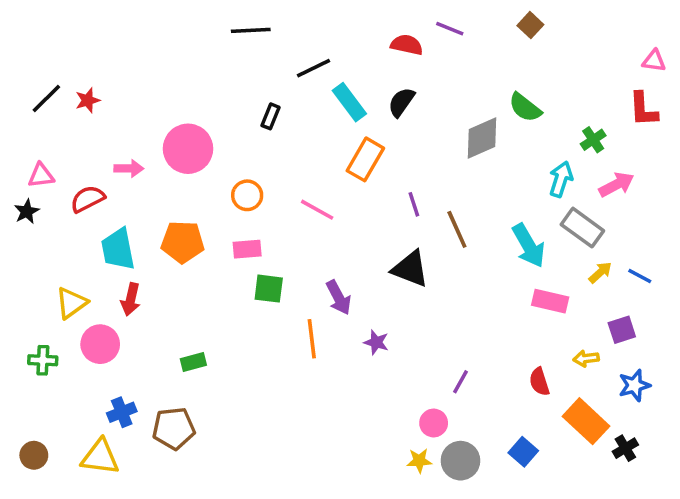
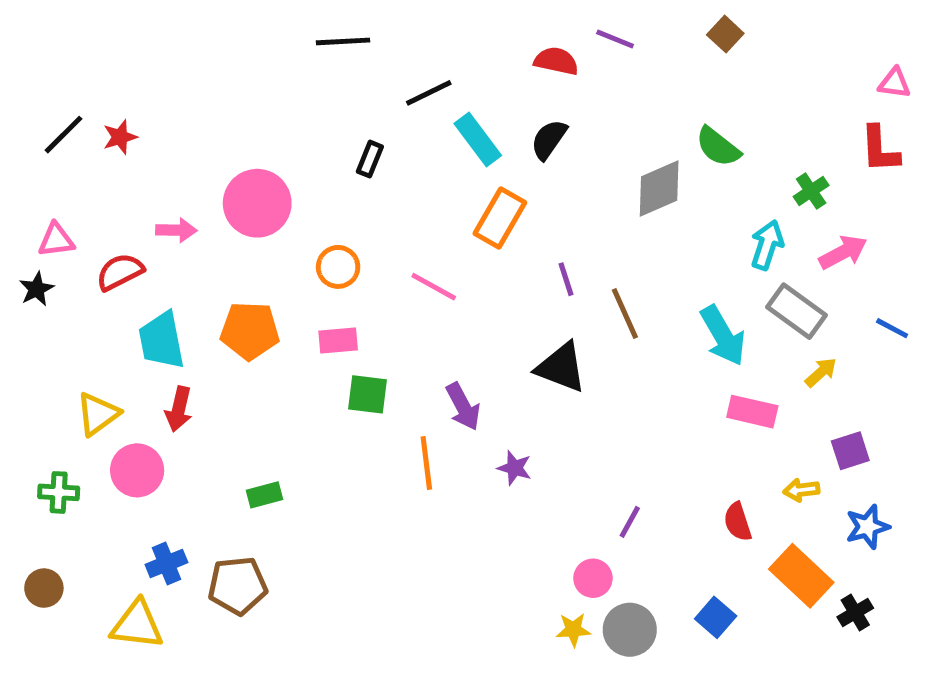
blue line: (640, 276) -> (892, 328), moved
brown circle: (34, 455) -> (44, 588), moved

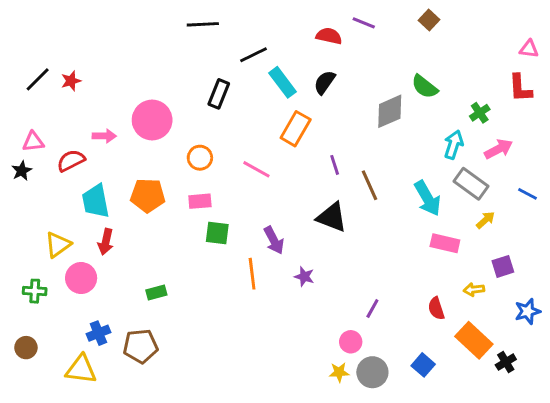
black rectangle: (370, 159) -> (219, 94), size x1.4
blue star: (867, 527) -> (528, 311), moved

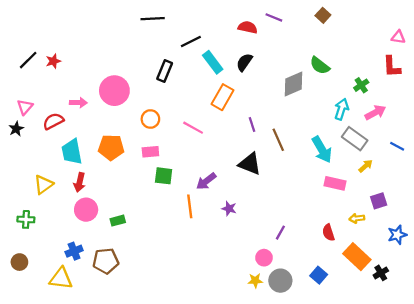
pink triangle: (33, 142) -> (25, 107), turned -42
purple arrow: (274, 240) -> (206, 181), turned 80
pink circle: (81, 278) -> (86, 210), moved

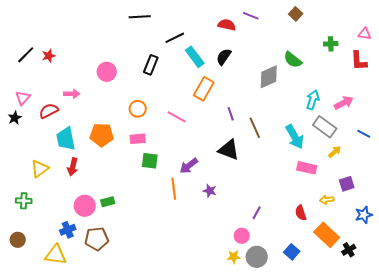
green cross: (361, 85) -> (331, 44), moved, turned 32
pink circle: (114, 91) -> (107, 72), moved, size x0.7
pink circle: (86, 210) -> (85, 206), moved

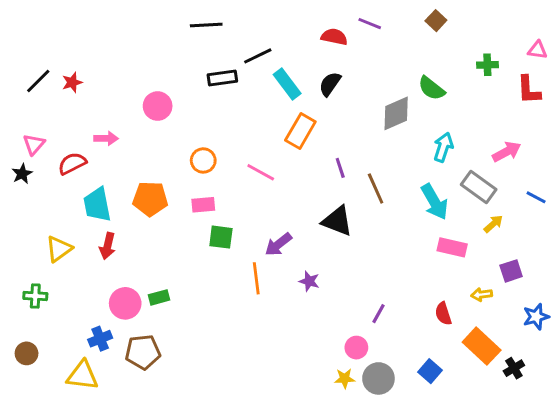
black rectangle: (151, 65) -> (222, 78), moved, turned 60
cyan arrow: (313, 100) -> (443, 147), moved

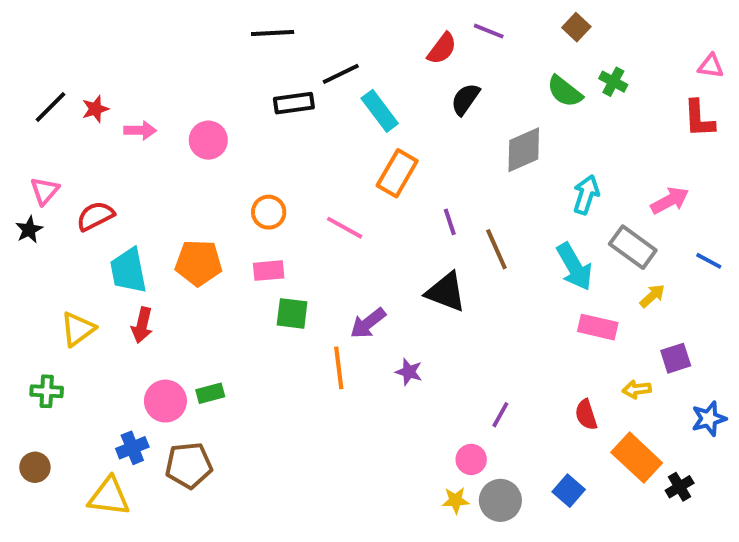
red semicircle: (334, 37) -> (442, 49), turned 115
green cross: (487, 65) -> (613, 82), moved, turned 30
black semicircle: (330, 84) -> (465, 99), moved
green semicircle: (431, 88) -> (565, 91), moved
pink arrow: (106, 138) -> (140, 130), moved

